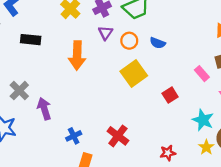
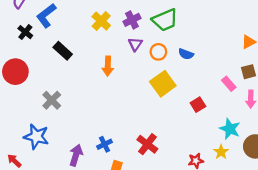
black rectangle: (31, 40) -> (63, 51), turned 36
orange arrow: (77, 55) -> (108, 66), size x0.7
purple arrow: (44, 109) -> (76, 155), moved, turned 35
yellow star: (206, 147) -> (221, 152), moved

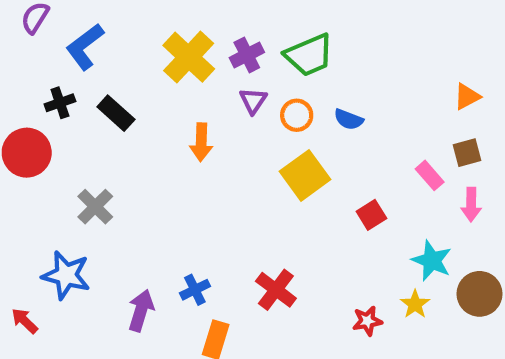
yellow cross: (101, 21) -> (189, 57), size x1.4
black cross: (25, 32) -> (60, 103), moved, turned 32

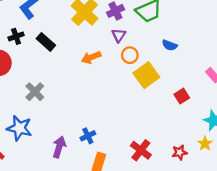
orange circle: (297, 115) -> (130, 55), moved
orange arrow: (201, 142) -> (91, 57), turned 66
red cross: (276, 290) -> (141, 150), moved

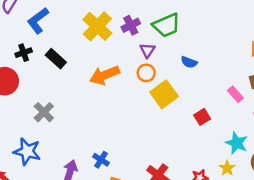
purple triangle: (119, 35) -> (147, 50), moved
orange arrow: (91, 57) -> (105, 75), size x1.4
blue cross: (88, 136) -> (101, 160), turned -32

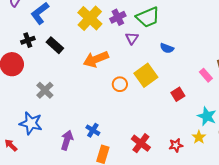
orange circle: (146, 73) -> (120, 84), moved

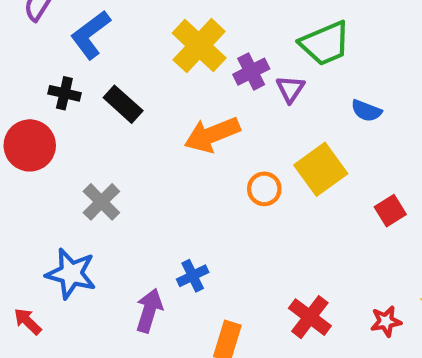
purple cross: (118, 17) -> (251, 72), moved
black cross: (28, 40) -> (64, 93), turned 32
blue cross: (93, 130) -> (193, 276), moved, turned 32

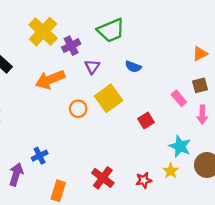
purple triangle: (290, 89) -> (92, 67), moved

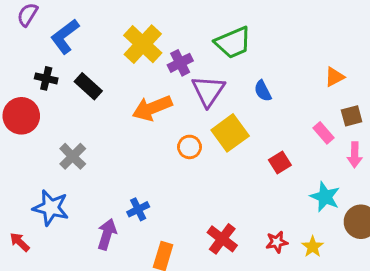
orange triangle: (200, 54) -> (334, 77), moved
purple triangle: (92, 67) -> (208, 91), size x1.6
blue semicircle: (133, 67) -> (263, 91), turned 42
yellow star: (171, 171) -> (313, 247), moved

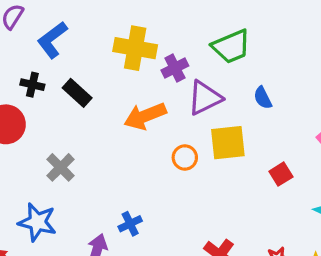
yellow cross: (143, 44) -> (135, 48), turned -33
purple triangle: (208, 91) -> (205, 98), turned 30
yellow square: (230, 133) -> (228, 143), turned 30

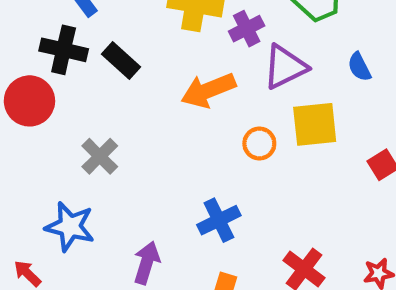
black cross: (32, 85) -> (64, 50), size x1.5
blue cross: (130, 224) -> (219, 220), moved, size x1.4

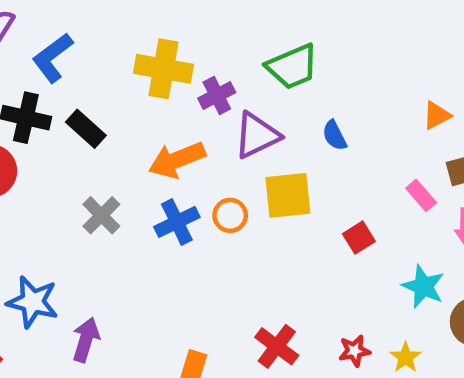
gray cross: (100, 156) -> (101, 215), moved
blue cross: (219, 220) -> (177, 222), moved
purple arrow: (147, 263) -> (86, 340), moved

